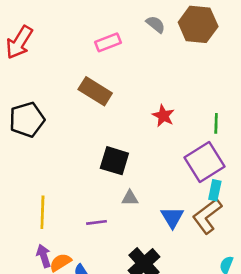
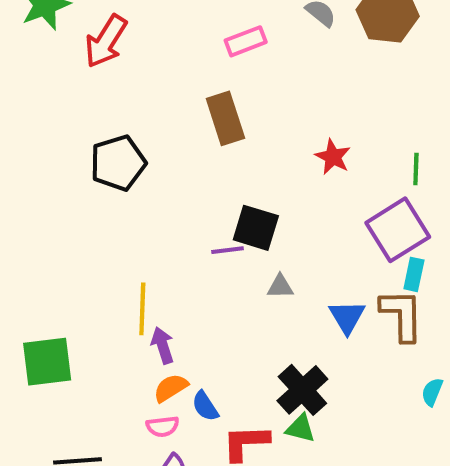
brown rectangle: (95, 91) -> (225, 118), turned 40
brown L-shape: (207, 216) -> (402, 315), turned 126
purple line: (96, 222) -> (227, 250), moved
purple arrow: (44, 256) -> (163, 345), moved

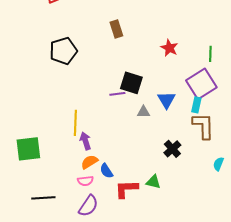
brown rectangle: (225, 118) -> (116, 29), size x0.7
cyan rectangle: (414, 274) -> (196, 105), moved
blue triangle: (347, 317) -> (166, 100), moved
black cross: (302, 390) -> (172, 149), moved, size x0.7

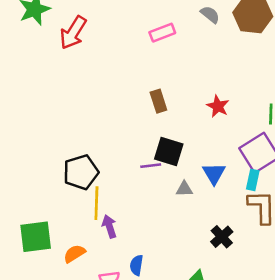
brown rectangle: (116, 29) -> (158, 101), moved
black pentagon: (63, 51) -> (81, 172), moved
orange semicircle: (89, 162) -> (74, 254), moved
blue semicircle: (106, 171) -> (136, 265), turned 42

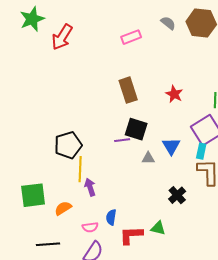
brown rectangle: (158, 101) -> (128, 90), size x1.4

